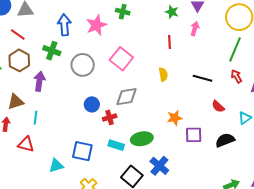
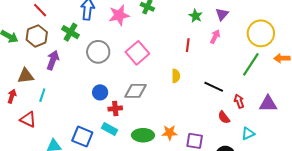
red arrow: (236, 76) -> (239, 101), moved
orange star: (175, 118) -> (170, 133), moved
cyan rectangle: (116, 145) -> (110, 129), moved

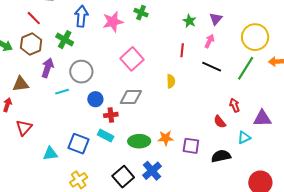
gray circle: (98, 52) -> (81, 72), moved
black line: (214, 87) -> (212, 67), moved
cyan line: (42, 95) -> (62, 92), moved, turned 56
purple triangle: (268, 104) -> (262, 118), moved
red triangle: (28, 119) -> (24, 128), turned 48

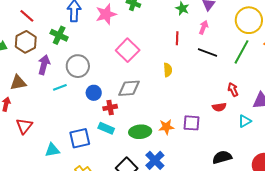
red semicircle: (220, 122) -> (219, 107), turned -56
blue square: (79, 144) -> (80, 138), turned -30
purple square: (191, 146) -> (192, 123), moved
black semicircle: (221, 156) -> (222, 157), moved

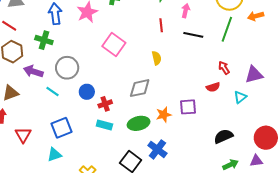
purple arrow: (44, 65) -> (33, 71), turned -78
cyan line: (60, 87) -> (53, 91), turned 64
gray diamond: (129, 88) -> (140, 88), moved
blue square: (80, 138) -> (62, 128), moved

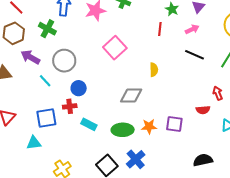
pink arrow: (186, 11) -> (192, 29), turned 40
red line: (161, 25) -> (160, 29), moved
red cross: (105, 104) -> (70, 106), moved

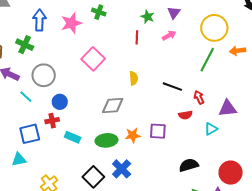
black line: (195, 55) -> (172, 87), moved

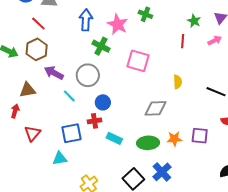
pink star: (71, 23) -> (118, 24), turned -30
green cross: (25, 45) -> (101, 46), moved
pink square: (93, 59) -> (138, 61), turned -30

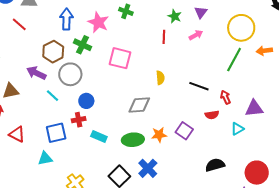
brown hexagon: (37, 49) -> (53, 52), moved
red triangle: (32, 133) -> (17, 134), turned -42
purple square: (200, 136) -> (184, 131), turned 30

